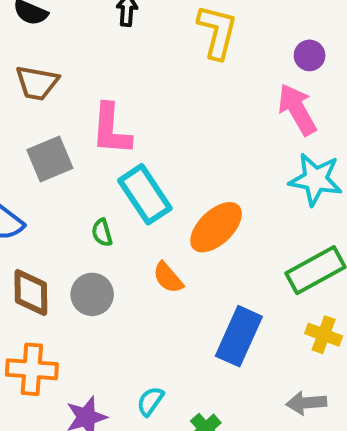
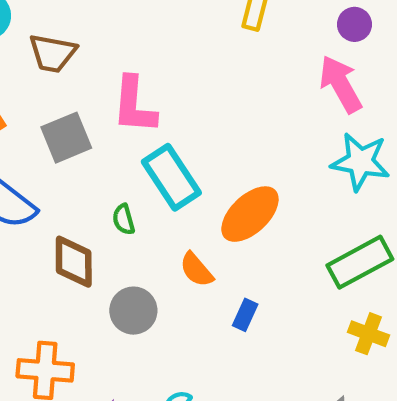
brown diamond: (31, 292) -> (74, 262), moved
gray circle: (92, 294) -> (133, 311), moved
blue rectangle: (239, 336) -> (245, 315), moved, size x0.5

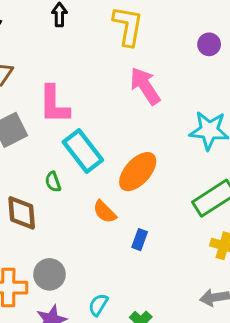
purple circle: (354, 24) -> (209, 44), moved
pink arrow: (341, 84) -> (145, 86), moved
gray circle: (133, 311) -> (49, 274), moved

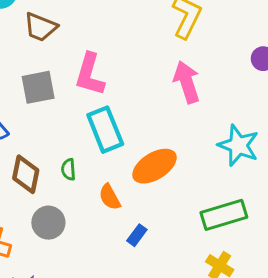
green semicircle: (53, 182) -> (68, 169), moved
gray circle: (49, 274) -> (48, 223), moved

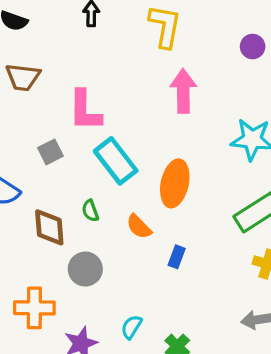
pink arrow: (187, 82) -> (183, 91), turned 33
gray square: (38, 87) -> (50, 152), moved, size x0.7
orange ellipse: (154, 166) -> (175, 183), turned -30

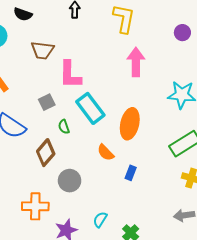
brown trapezoid: (23, 77) -> (42, 50), moved
green semicircle: (90, 211) -> (64, 127), moved
brown diamond: (49, 227) -> (46, 153), turned 45

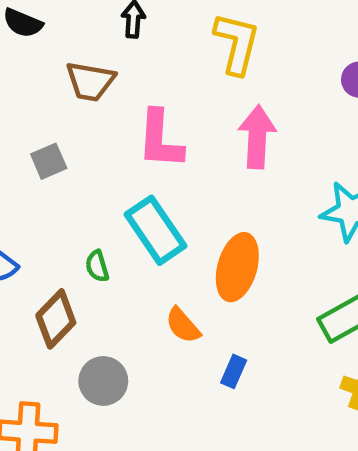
brown trapezoid: (42, 50) -> (90, 81), moved
pink L-shape: (70, 75) -> (160, 139), moved
gray square: (47, 102) -> (49, 161), moved

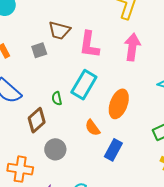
brown trapezoid: (90, 81) -> (59, 30), moved
cyan rectangle: (155, 230) -> (84, 85), turned 60
blue rectangle: (234, 371) -> (113, 150), size x1.5

